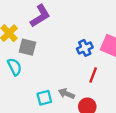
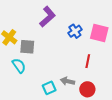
purple L-shape: (40, 16) -> (48, 17), moved
blue cross: (85, 48) -> (75, 31), moved

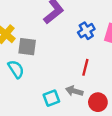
red line: (88, 61) -> (85, 67), moved

